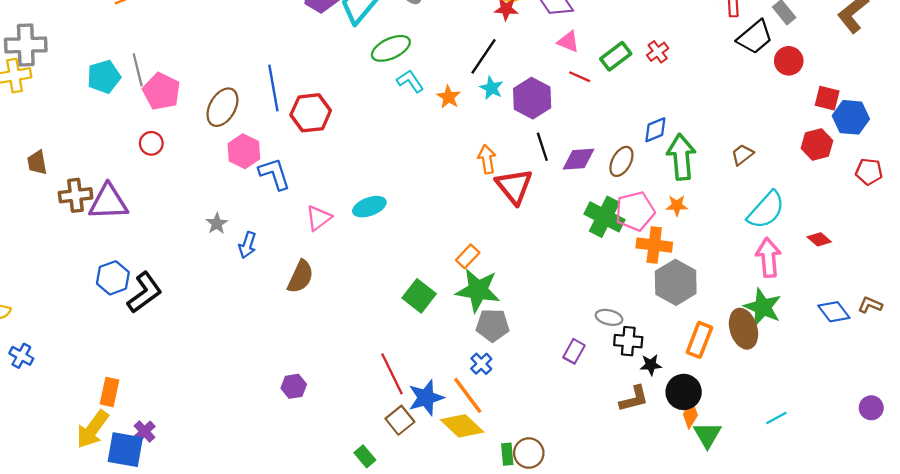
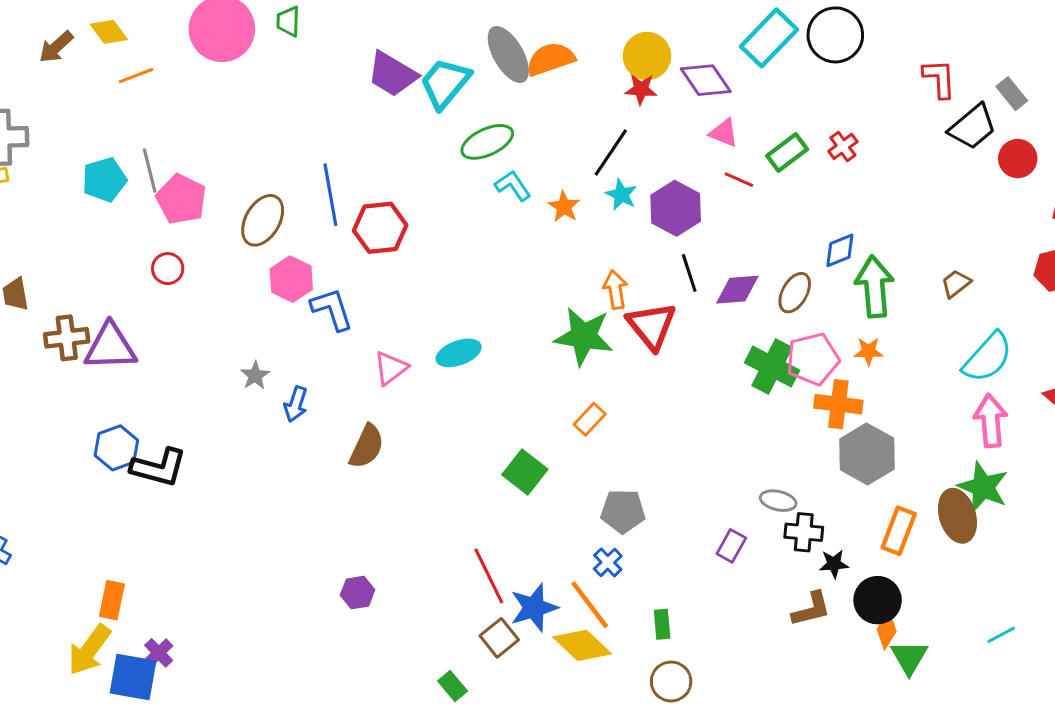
green star: (478, 290) -> (584, 336), moved
black L-shape: (144, 293) -> (159, 467), turned 51
green rectangle: (507, 454) -> (662, 624), moved

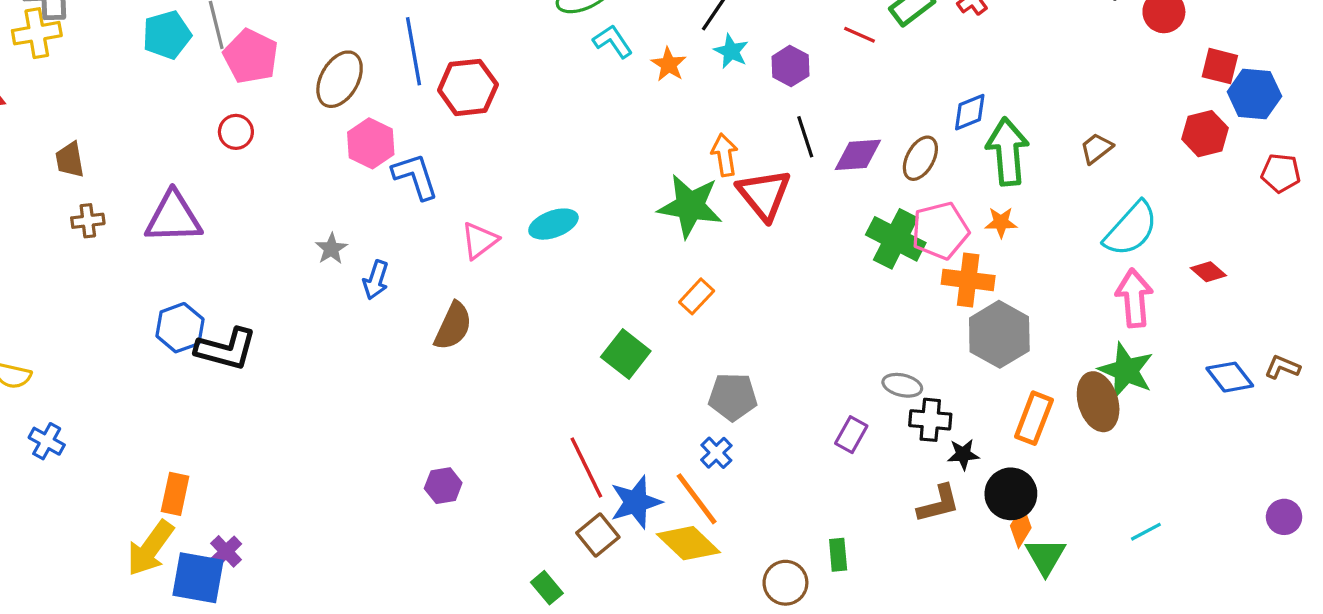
purple hexagon: (676, 208) -> (790, 66), size x0.7
brown cross: (67, 338) -> (88, 221), moved, size x0.7
green rectangle: (662, 624) -> (838, 555), moved

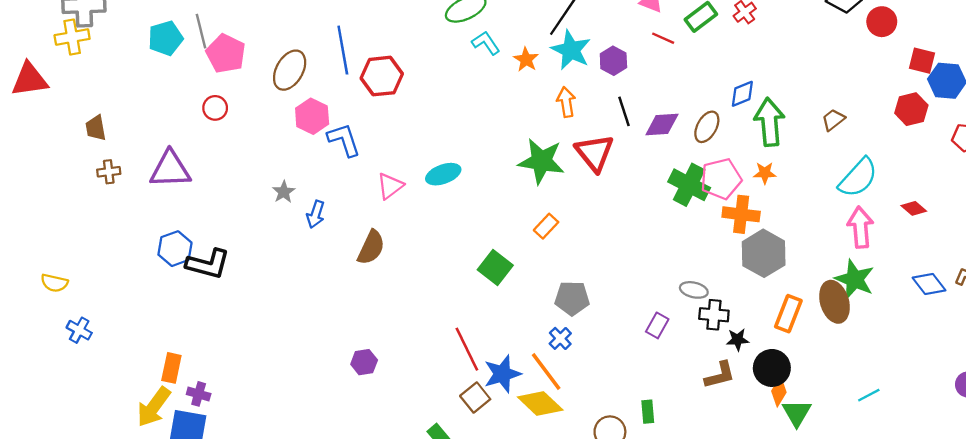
cyan star: (731, 51) -> (571, 50), size x1.6
orange arrow: (725, 155) -> (566, 102), moved
purple cross: (226, 551) -> (199, 394), moved, turned -30

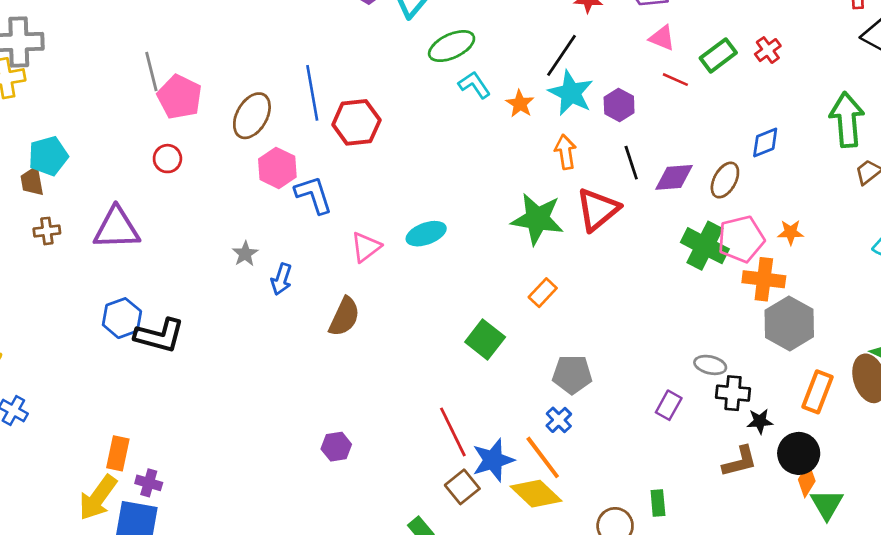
cyan pentagon: (165, 38) -> (48, 156), moved
green arrow: (769, 122) -> (847, 120), moved
red triangle: (595, 153) -> (598, 210), turned 30

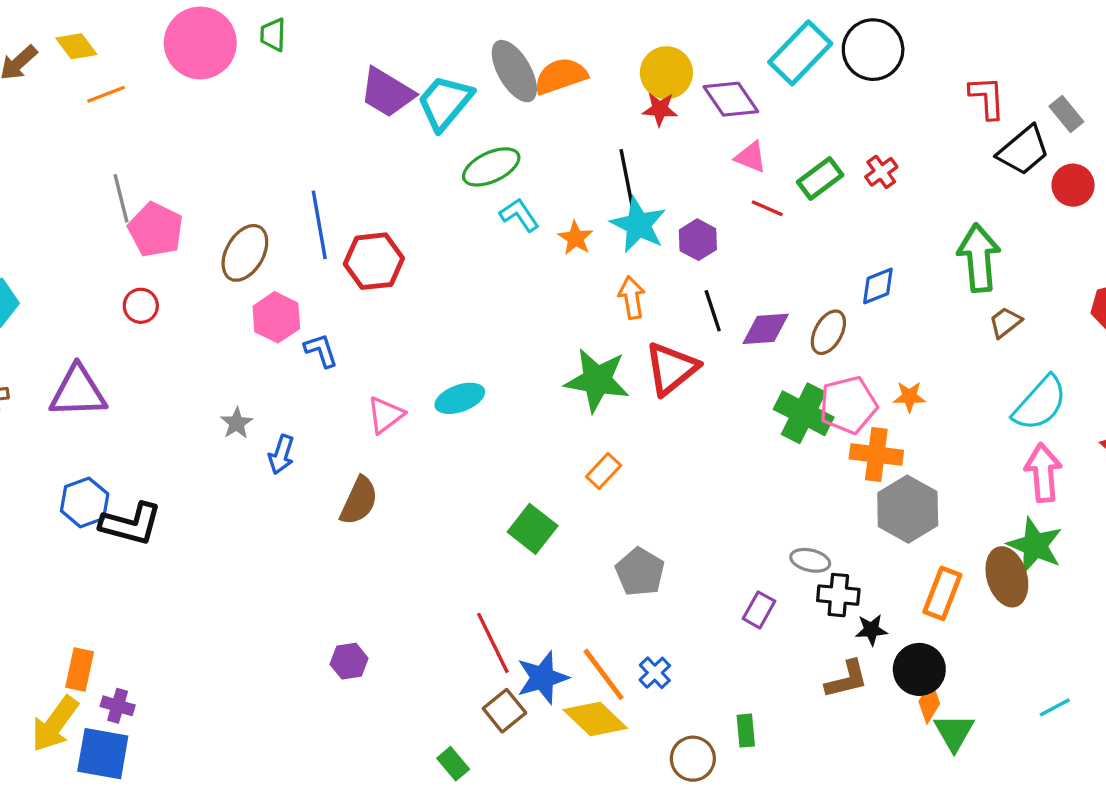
black line: (561, 55) -> (627, 179), turned -45
blue L-shape: (314, 195) -> (321, 350), size x0.7
gray pentagon: (572, 374) -> (640, 572), turned 30
blue cross: (559, 420) -> (655, 673), moved

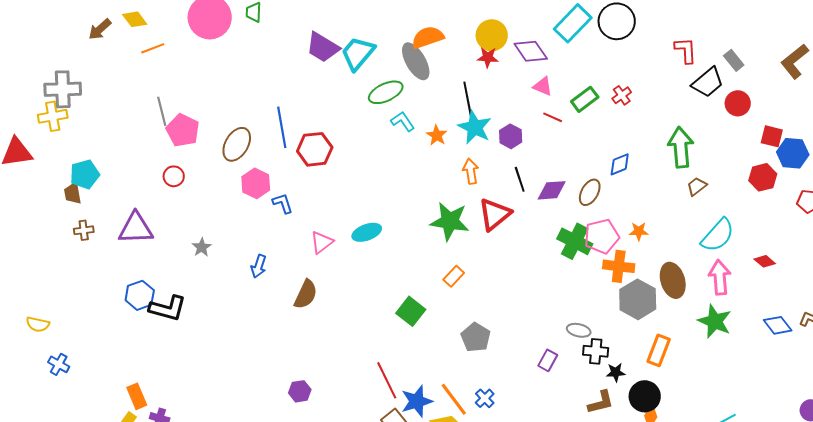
gray ellipse: (514, 71) -> (416, 61), moved
gray star: (237, 423) -> (202, 247), moved
brown ellipse: (1007, 577) -> (673, 280), moved
orange rectangle: (80, 669) -> (137, 396), turned -35

